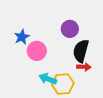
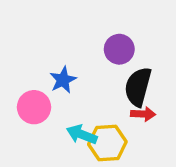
blue star: (22, 37) -> (63, 80), moved
pink circle: (37, 51) -> (34, 107), moved

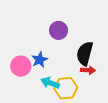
purple circle: (119, 49) -> (59, 30), moved
blue star: (63, 80) -> (40, 60), moved

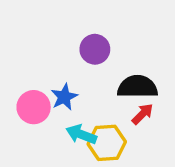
black semicircle: (85, 53) -> (137, 87), turned 75
red arrow: (88, 70) -> (143, 114), turned -48

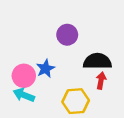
red arrow: (143, 114) -> (101, 81), turned -35
cyan arrow: (81, 134) -> (24, 95), moved

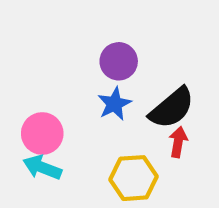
black semicircle: (97, 61) -> (172, 108), turned 140
blue star: (45, 69) -> (114, 104), moved

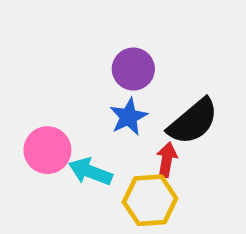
red arrow: (178, 142) -> (167, 160), moved
cyan arrow: (42, 167) -> (90, 172), moved

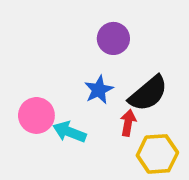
purple circle: (133, 69) -> (113, 38), moved
yellow hexagon: (150, 200) -> (157, 154), moved

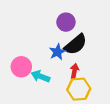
black semicircle: (148, 93) -> (76, 44), moved
yellow hexagon: (157, 154) -> (79, 89), moved

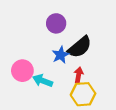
purple circle: (66, 22) -> (56, 23), moved

